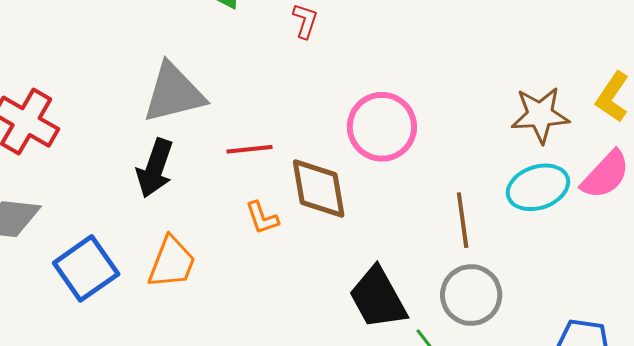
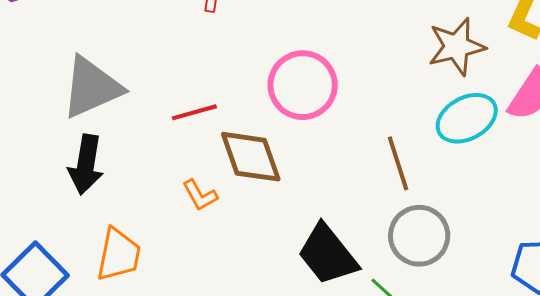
red line: (249, 149) -> (194, 112), moved

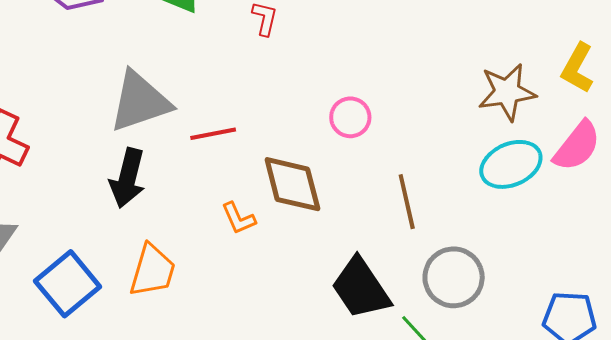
pink circle: (303, 85) -> (350, 117), size x0.6
red line: (194, 112) -> (213, 134), moved
brown line: (398, 163) -> (407, 202), moved

